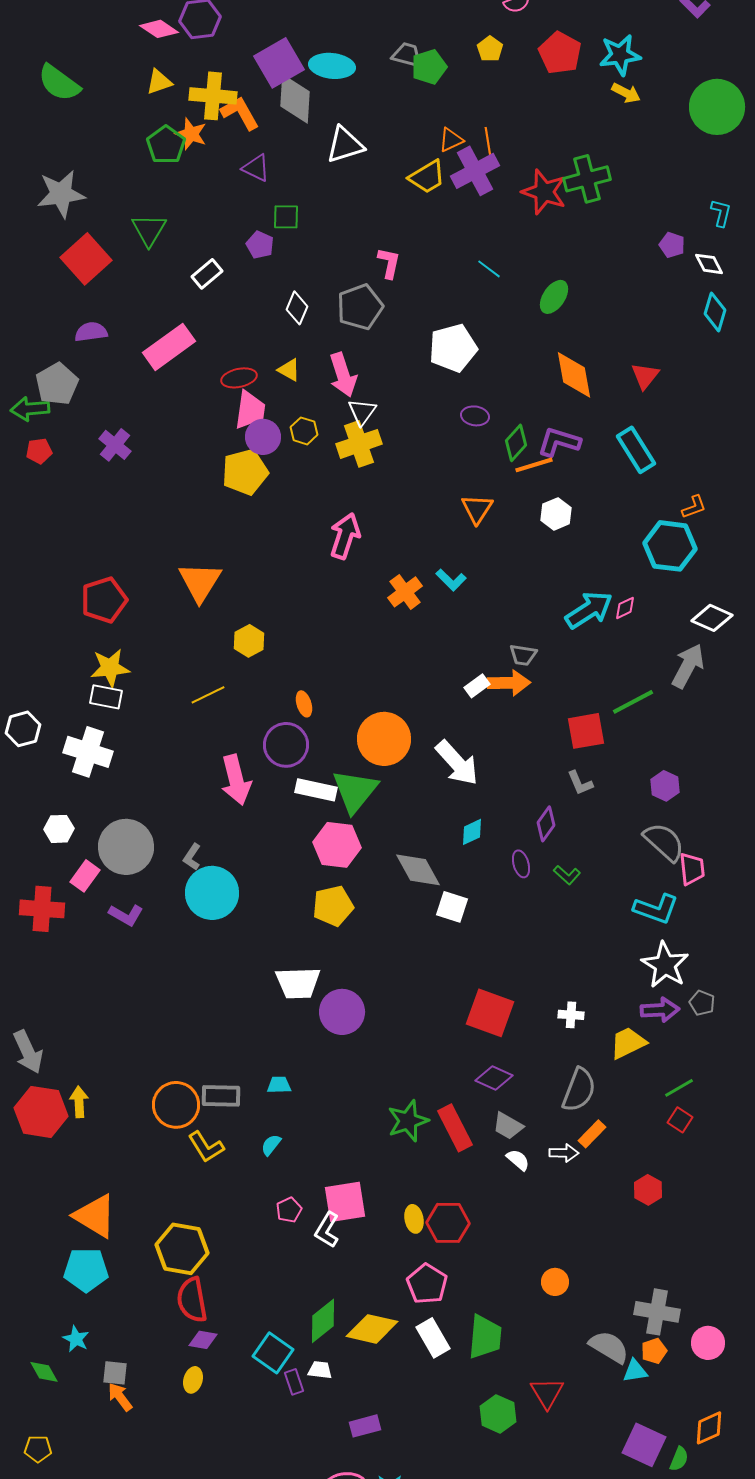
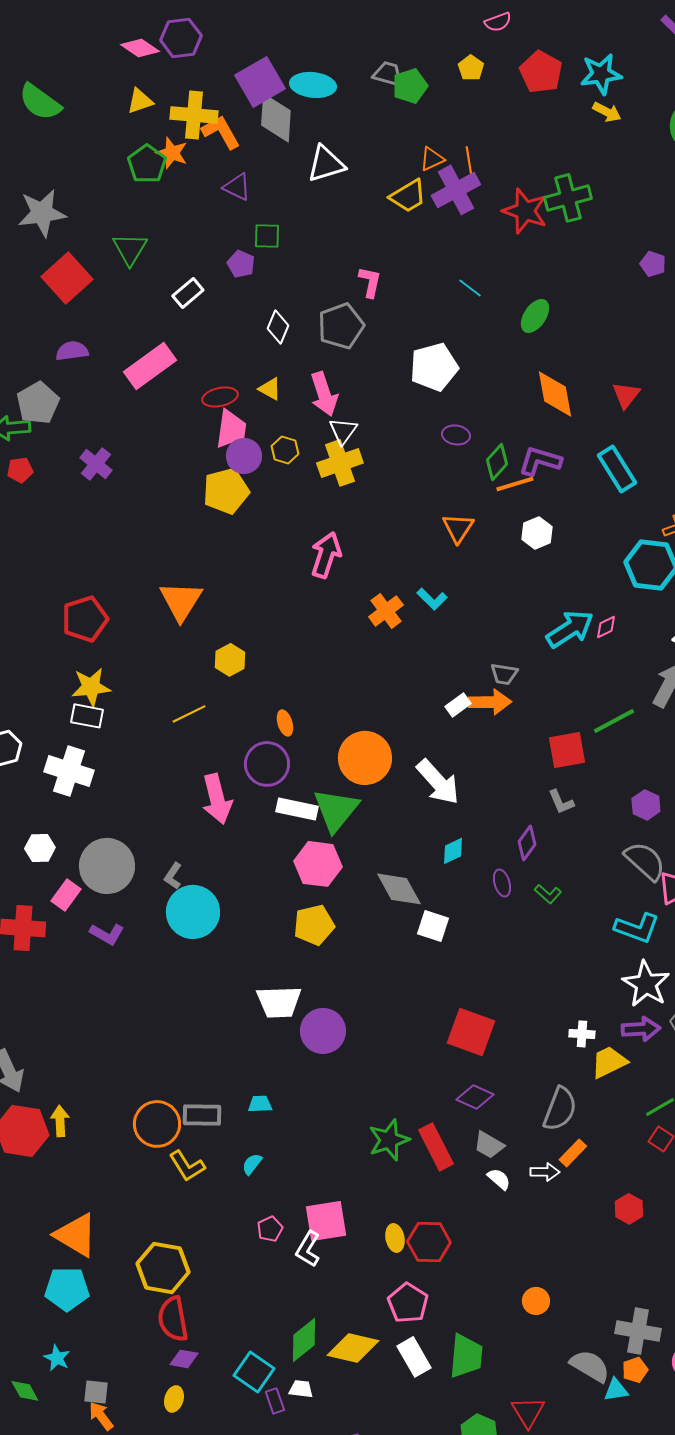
white cross: (571, 1015) -> (582, 1034), moved

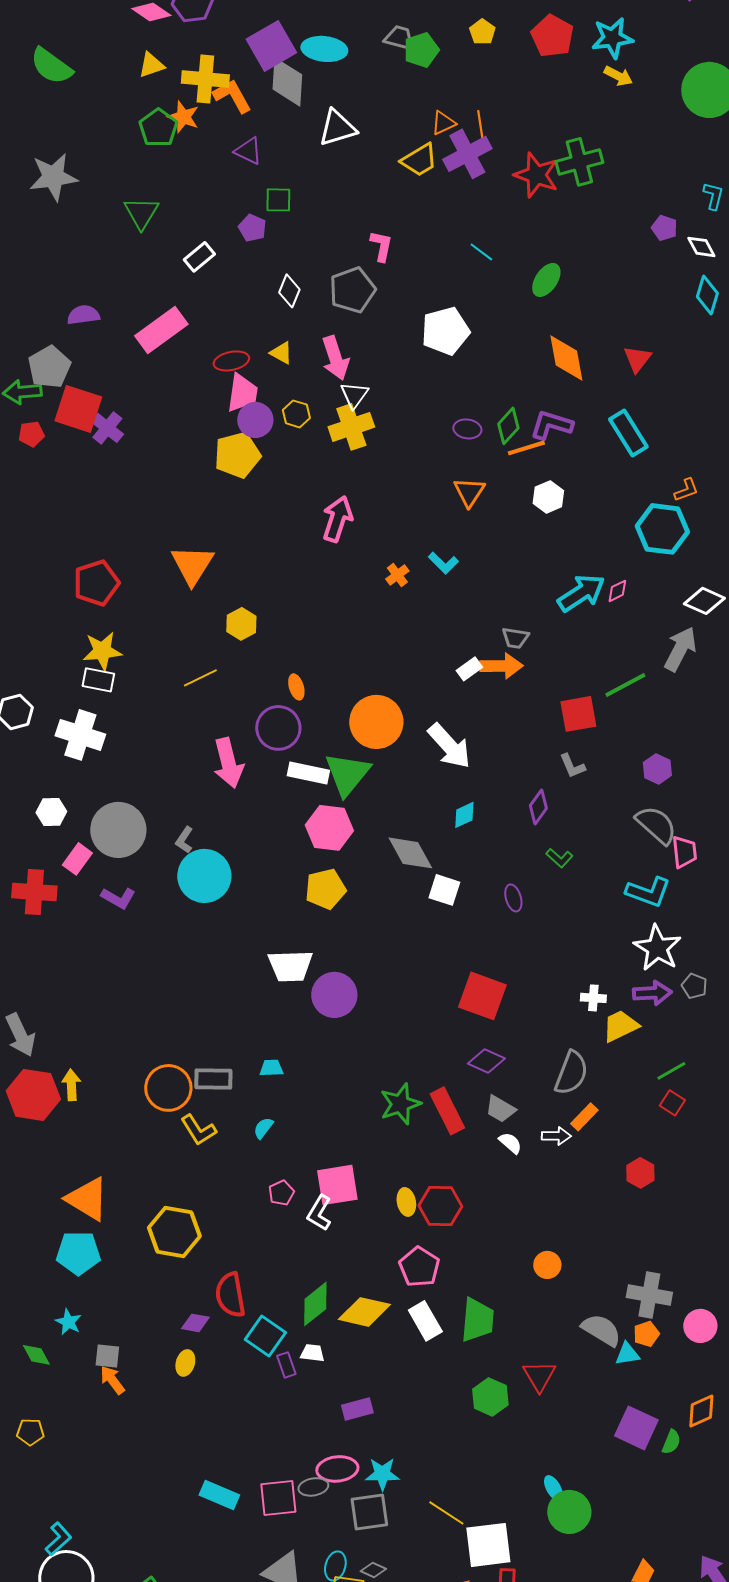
red square: (67, 278) -> (78, 409), moved, turned -30
purple ellipse: (456, 435) -> (467, 429), moved
orange cross: (386, 611) -> (397, 575), size x0.7
purple ellipse: (502, 883) -> (513, 898), moved
red semicircle: (173, 1319) -> (230, 1295), moved

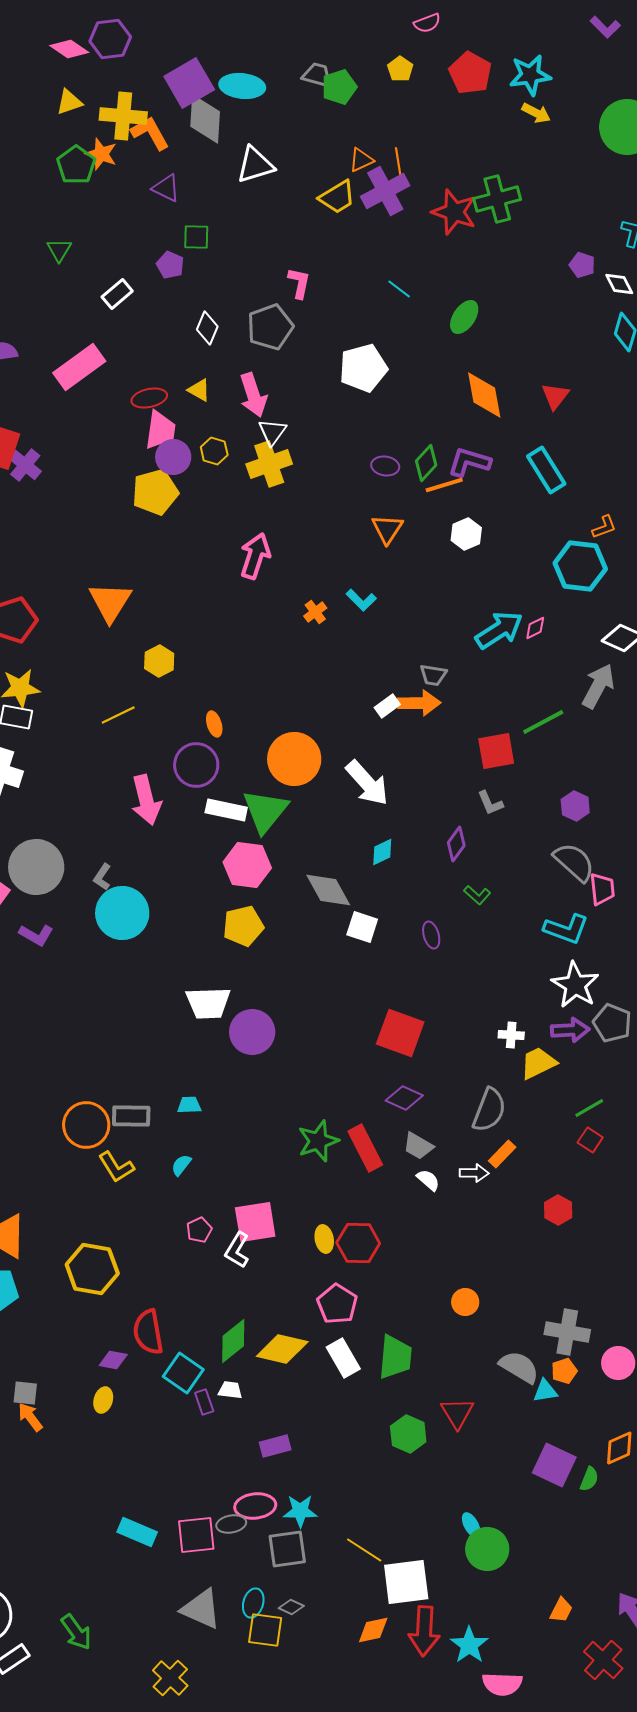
green triangle: (141, 213) -> (59, 250), size x0.7
gray pentagon: (694, 986) -> (612, 1023), size x1.5

